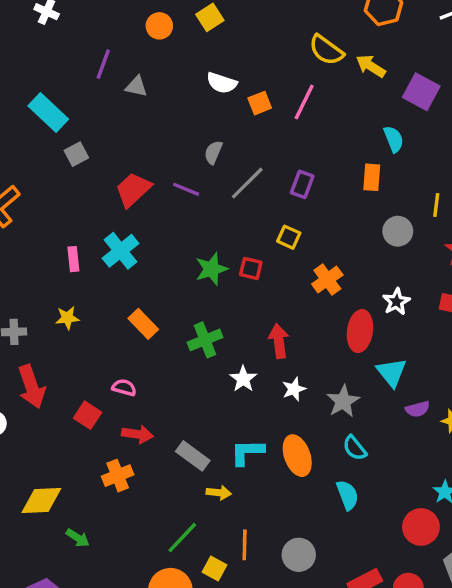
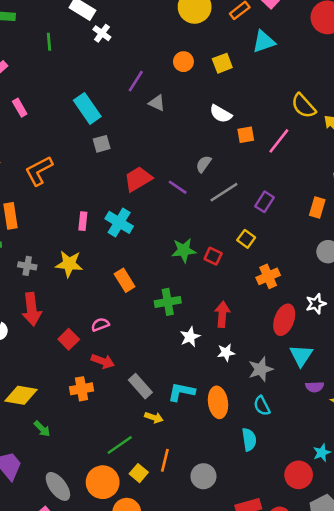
cyan cross: (121, 251) -> (119, 222), turned -32
yellow star: (67, 318) -> (69, 264), size x1.5
pink semicircle: (124, 388) -> (100, 324), turned -48

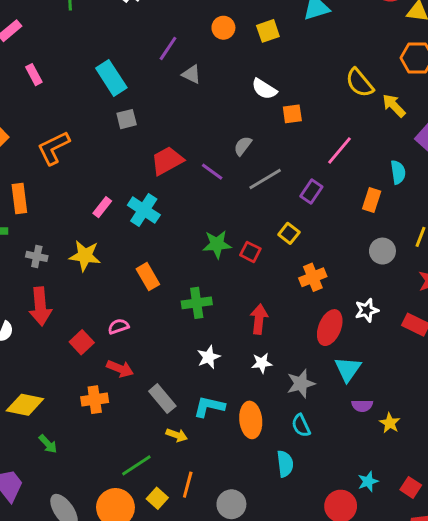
pink line: (279, 141) -> (340, 151), moved
pink rectangle: (83, 221) -> (102, 207), turned 30
white star: (190, 337) -> (209, 357), moved

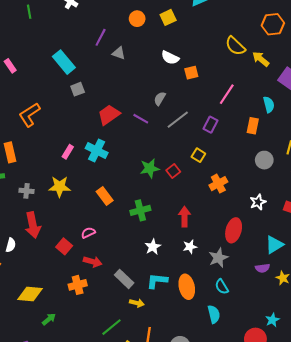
red square: (250, 252) -> (173, 171), turned 32
red ellipse: (330, 328) -> (234, 230), moved
cyan triangle: (348, 369) -> (274, 245), moved, turned 30
green arrow: (48, 444) -> (49, 319), turned -80

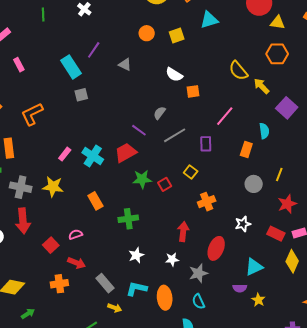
purple line: (101, 37) -> (94, 50), moved
red trapezoid: (109, 115) -> (126, 153), moved
purple rectangle: (211, 125) -> (206, 144), turned -35
gray cross: (27, 191) -> (21, 187), size x1.5
red arrow: (184, 217) -> (183, 232), moved

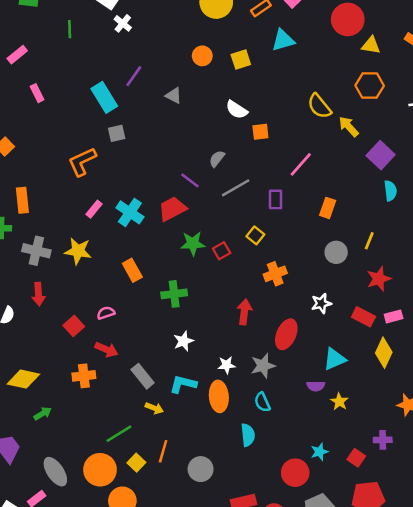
orange L-shape: (32, 114) -> (82, 162), moved
cyan semicircle: (264, 131) -> (390, 191), moved
red arrow: (23, 221) -> (38, 294), size x0.7
white star: (172, 259) -> (227, 365), moved

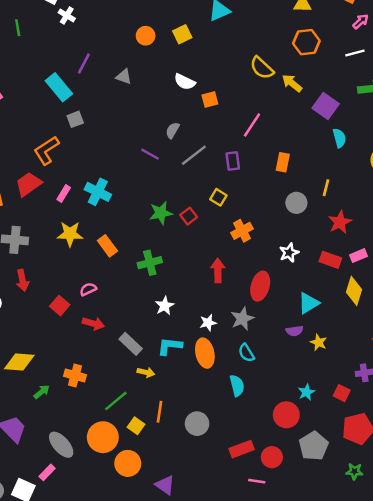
red trapezoid: (172, 209) -> (28, 184), moved
yellow star: (78, 251) -> (70, 234), moved
orange cross: (84, 376) -> (75, 376), moved, turned 30

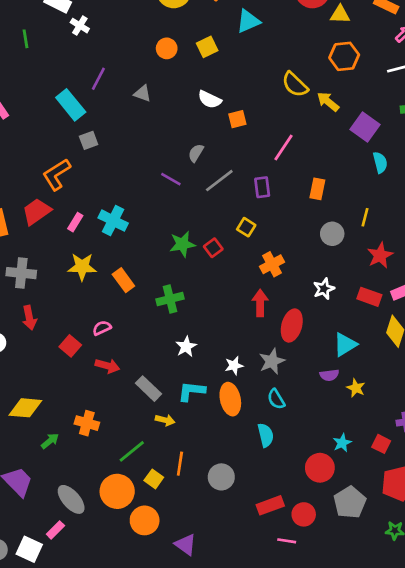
red arrow: (218, 270) -> (260, 303), moved

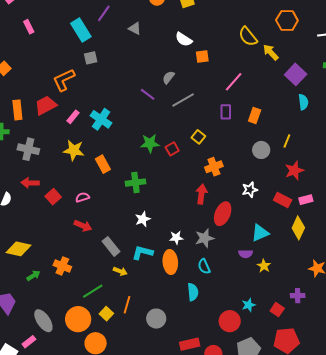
purple rectangle: (262, 187) -> (226, 112), moved
red arrow: (29, 318) -> (30, 183), turned 96
red square: (70, 346) -> (53, 197), moved

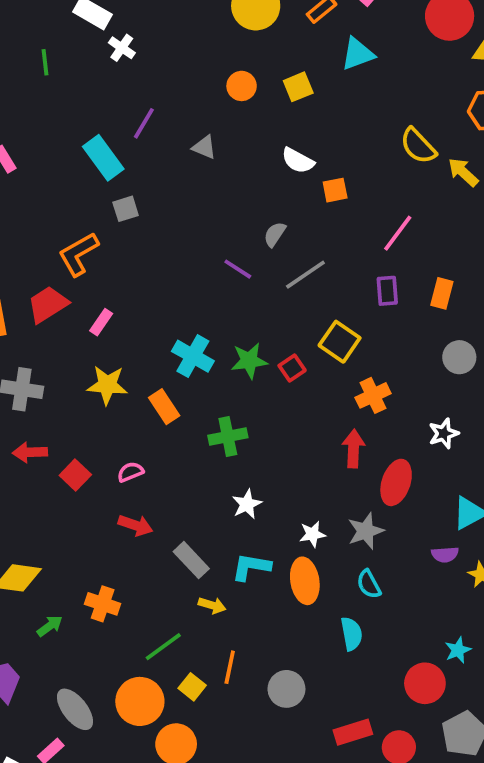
cyan cross: (101, 119) -> (193, 356), moved
yellow square: (198, 137) -> (340, 342), size x1.5

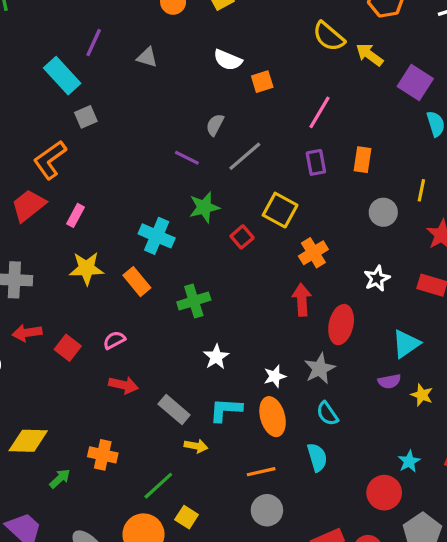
green star: (249, 361) -> (204, 207), moved
orange line: (230, 667) -> (261, 472), moved, turned 72

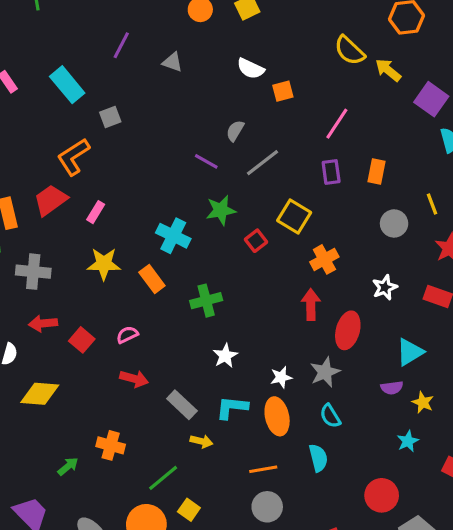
cyan rectangle: (62, 76) -> (67, 85), moved
yellow line: (421, 190) -> (432, 204), turned -35
yellow diamond: (28, 441) -> (40, 394), moved
cyan star: (409, 461) -> (408, 441), moved

